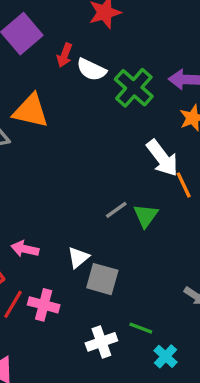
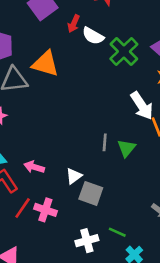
gray line: (116, 210) -> (105, 142), turned -54

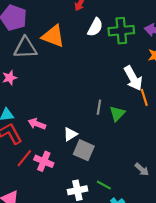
white semicircle: (93, 36) -> (95, 27), moved, turned -96
green cross: (124, 52) -> (121, 31), turned 35

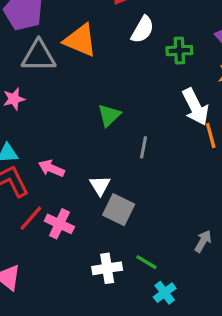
green cross: (121, 31) -> (179, 51), moved, size x0.7
green triangle: (117, 114) -> (109, 115), moved
white triangle: (70, 134) -> (100, 185), turned -32
gray arrow: (142, 169) -> (203, 241), turned -104

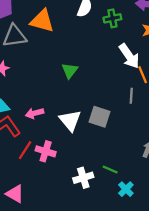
gray line: (143, 147) -> (131, 96), moved
pink arrow: (51, 168) -> (35, 113), turned -30
white triangle: (100, 185) -> (70, 120), size x1.5
gray square: (119, 210) -> (99, 117), moved

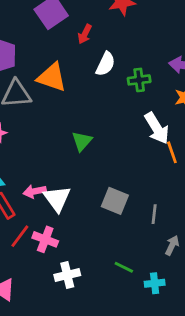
gray line: (131, 96) -> (154, 214), moved
white triangle: (70, 120) -> (57, 199), moved
white cross: (83, 178) -> (67, 275), moved
cyan cross: (126, 189) -> (155, 283), moved, turned 35

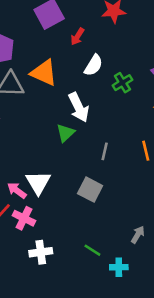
green cross: (139, 80) -> (122, 83), turned -30
white arrow: (157, 128) -> (79, 107), moved
pink arrow: (35, 191) -> (17, 190), moved, turned 42
gray line: (154, 214) -> (105, 151), moved

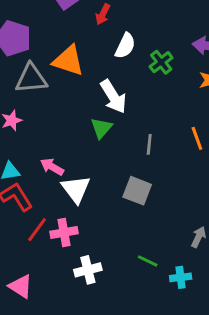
pink arrow: (17, 190) -> (52, 167), moved
pink cross: (24, 218) -> (64, 233), turned -30

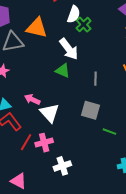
green cross: (161, 62) -> (84, 24), moved
green triangle: (101, 128) -> (63, 71), turned -42
green line: (148, 261) -> (109, 132), moved

